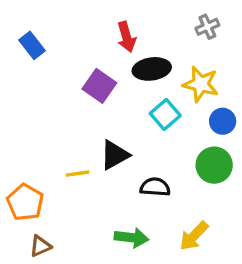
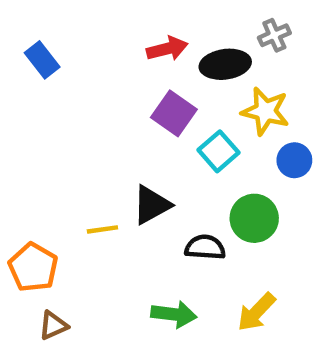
red arrow: (126, 37) -> (167, 49), turned -88
black ellipse: (152, 69) -> (225, 64), moved
purple square: (99, 86) -> (174, 113), moved
green circle: (214, 165) -> (254, 218), moved

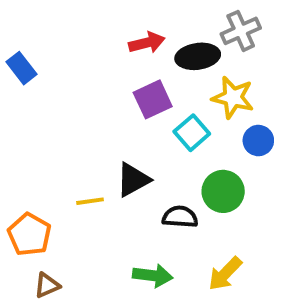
gray cross: (274, 35) -> (241, 31), size x1.4
blue rectangle: (42, 60) -> (22, 68), moved
purple square: (174, 113) -> (153, 99), turned 30

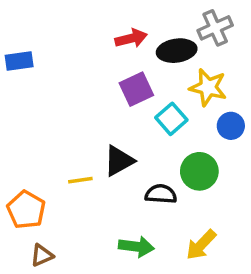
blue rectangle: (22, 68) -> (19, 61), turned -60

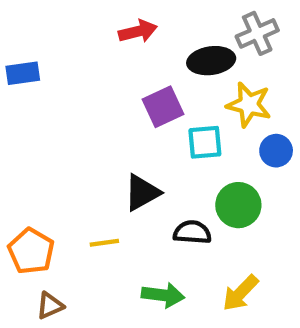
red arrow: (131, 38) -> (138, 31), moved
cyan square: (171, 119) -> (205, 142), turned 36
yellow line: (80, 180) -> (104, 243), moved

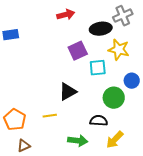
blue circle: (276, 151) -> (132, 81), moved
black semicircle: (192, 232) -> (99, 121), moved

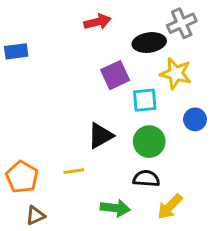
green circle: (114, 98) -> (149, 142), moved

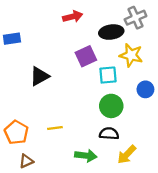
black triangle: (100, 136) -> (40, 76), moved

